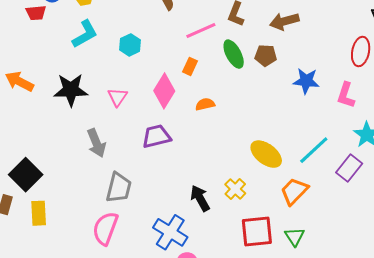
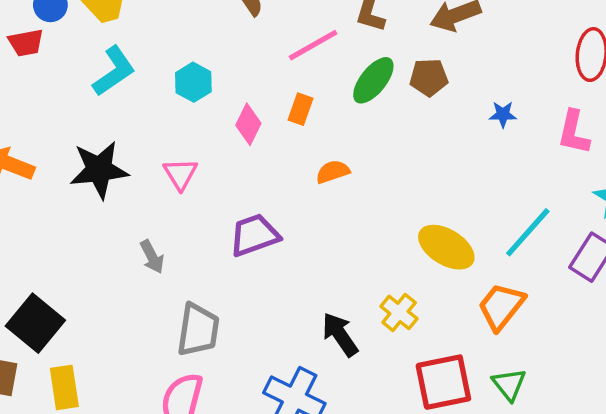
green ellipse: (234, 54) -> (373, 80), turned 72
blue star: (306, 81) -> (503, 114), size x0.6
pink diamond: (164, 91) -> (248, 124), moved, size x0.7
gray arrow: (96, 143) -> (152, 257), size x0.7

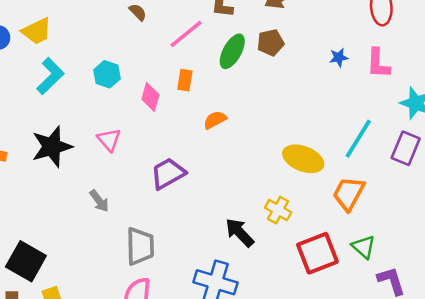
blue star: (503, 114) -> (339, 57), moved

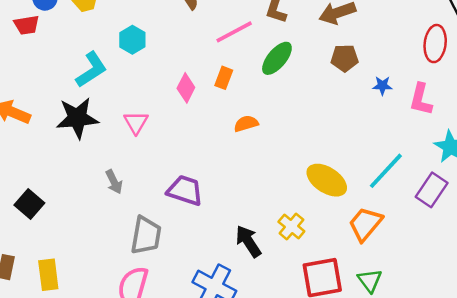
brown pentagon: (271, 43) -> (345, 58), moved
cyan hexagon: (107, 74) -> (132, 40), moved
cyan L-shape: (50, 76) -> (91, 70), moved
purple trapezoid: (168, 173) -> (185, 190), moved, turned 36
black square: (26, 261) -> (29, 204), moved, size x0.7

